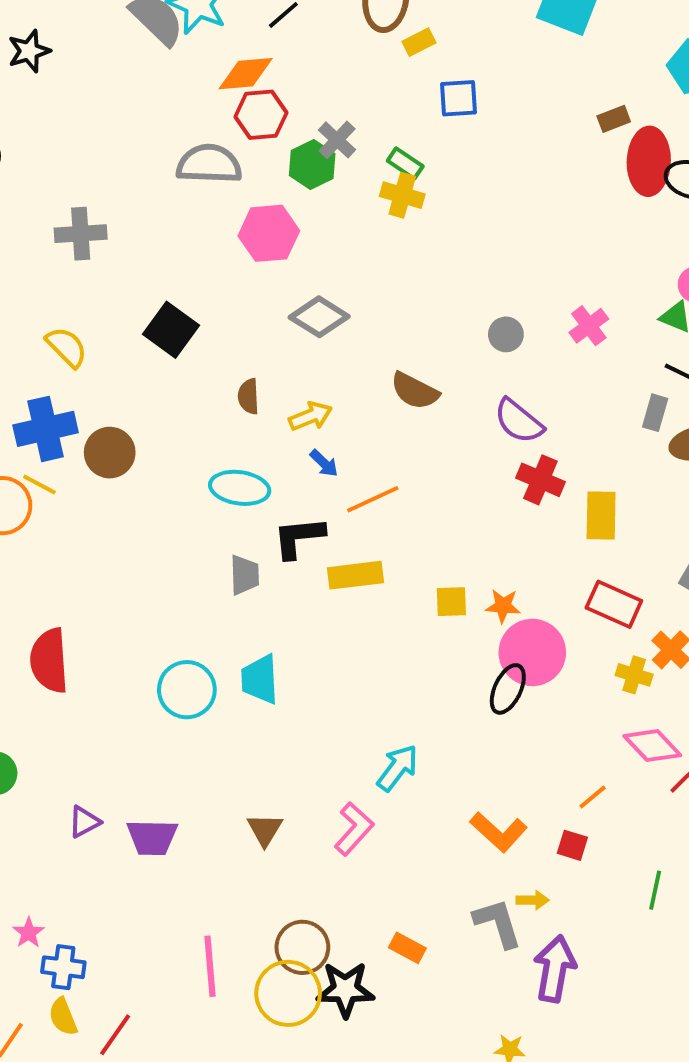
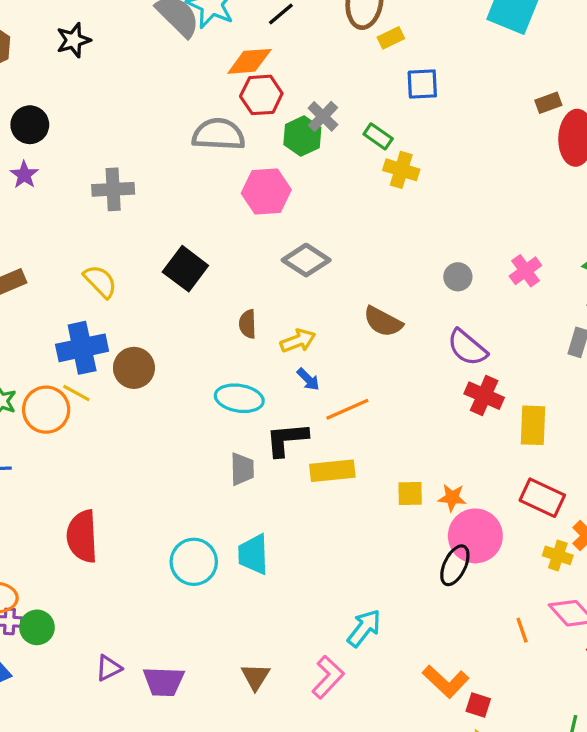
yellow cross: (402, 195) -> (401, 170), moved
orange line: (593, 797) -> (522, 630), moved, turned -70
red square: (572, 845) -> (478, 705), moved

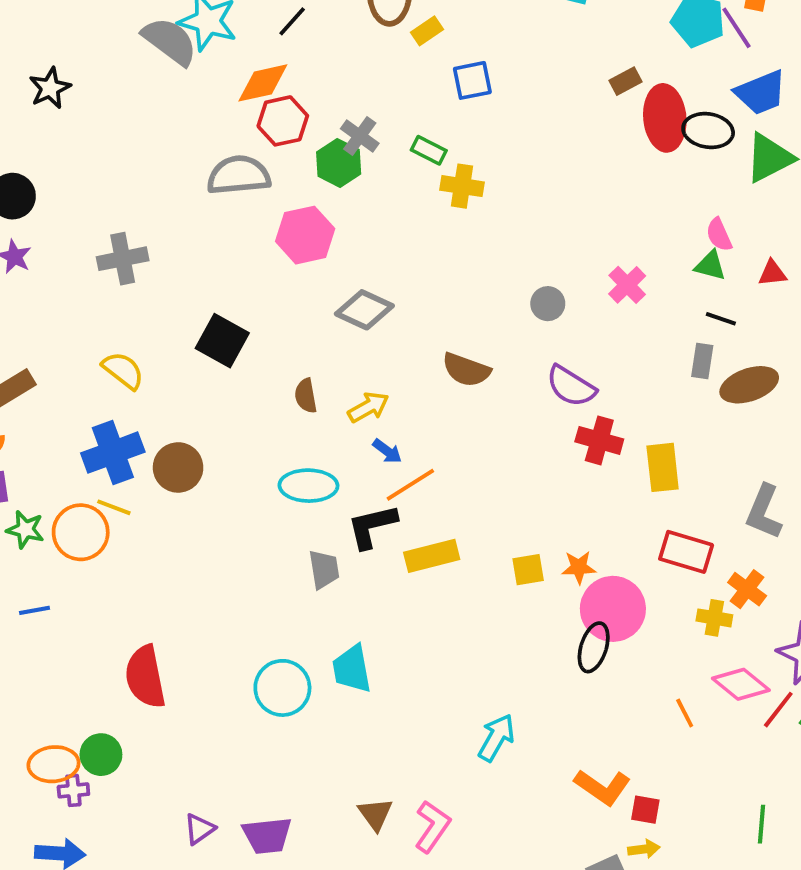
orange line: (347, 409) -> (410, 485), moved
green circle: (37, 627) -> (101, 755), moved
pink L-shape: (328, 677) -> (432, 826), moved

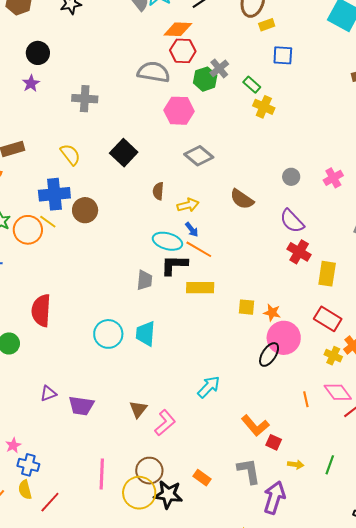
orange line: (410, 485) -> (199, 249), turned 48
cyan ellipse: (308, 486) -> (167, 241), moved
yellow arrow: (644, 849) -> (296, 465), moved

